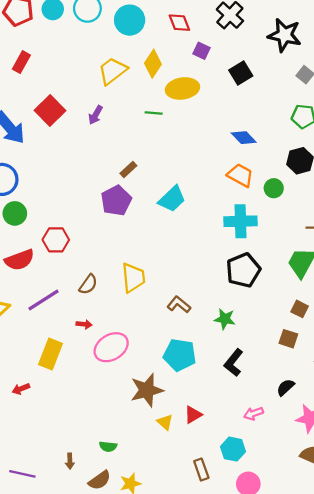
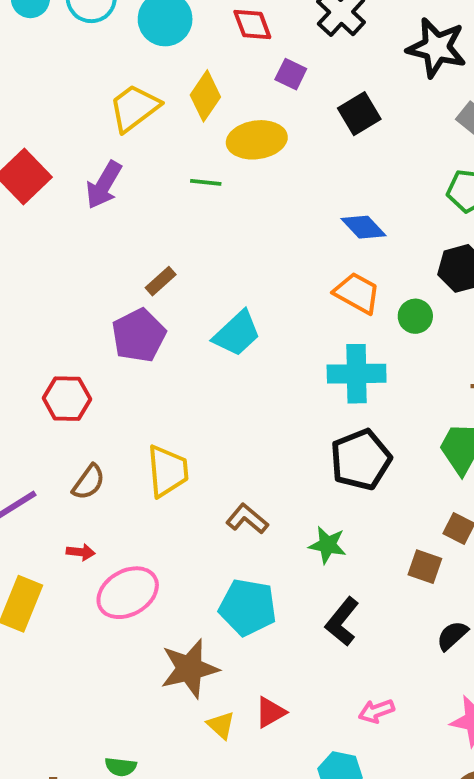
purple arrow: (96, 115) -> (104, 185), size x1.4
red hexagon: (56, 240) -> (67, 399), moved
brown square: (288, 339) -> (425, 567), moved
black semicircle: (286, 387) -> (452, 636), moved

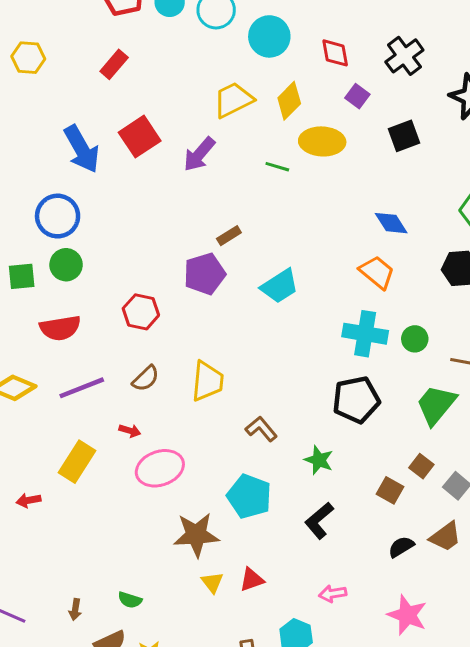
green circle: (415, 316) -> (415, 339), moved

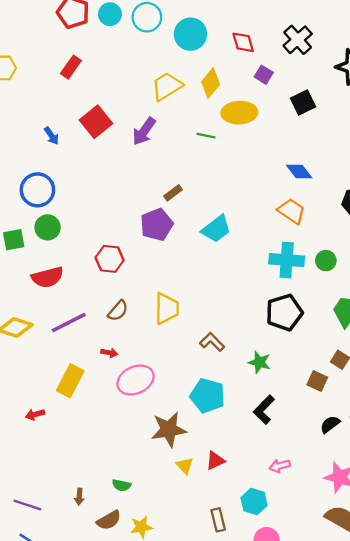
blue arrow: (82, 149) -> (52, 136), size x0.5

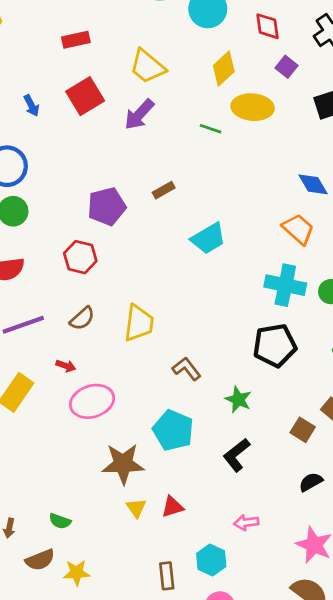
red rectangle: (71, 67) -> (76, 40), moved, turned 35
yellow trapezoid: (167, 86) -> (147, 66), moved, turned -116
purple pentagon: (157, 225) -> (107, 206), moved

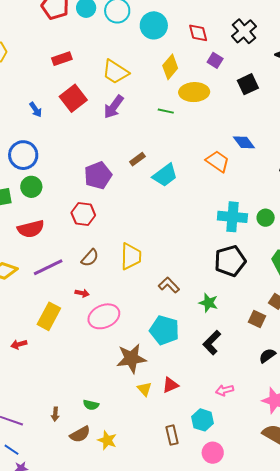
orange trapezoid: (298, 229) -> (218, 161), moved
cyan trapezoid: (208, 238) -> (165, 175), moved
yellow star: (77, 573) -> (107, 440), turned 30

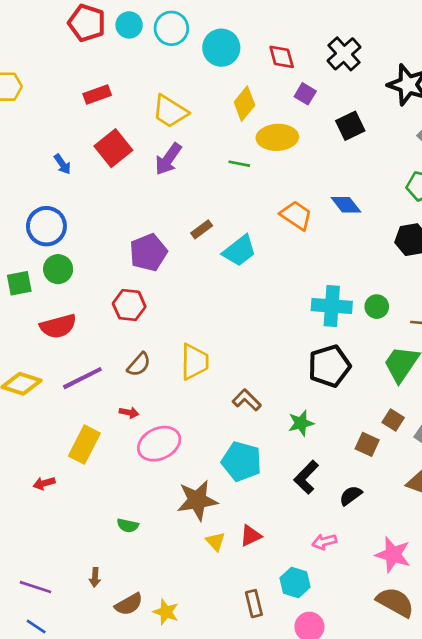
orange trapezoid: (218, 161) -> (296, 215), moved
green star: (208, 303) -> (301, 423), turned -30
black semicircle: (267, 356) -> (351, 496), moved
green semicircle: (91, 405) -> (128, 525), moved

